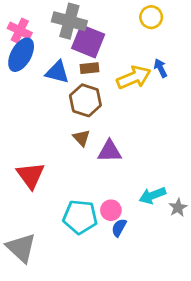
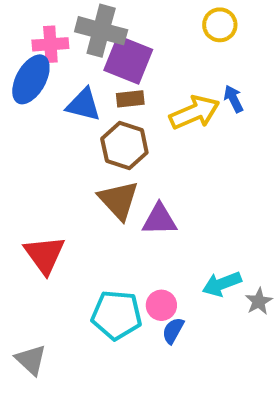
pink cross: (20, 31) -> (50, 44), moved, turned -30
brown triangle: (81, 138) -> (119, 200), size x1.6
gray triangle: (21, 248) -> (31, 360), size x0.7

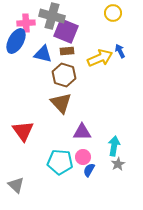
purple triangle: (159, 220) -> (82, 132), moved
cyan arrow: (222, 284) -> (114, 146), turned 120
gray star: (259, 301) -> (118, 164), moved

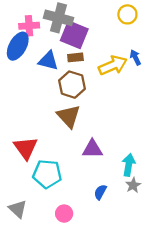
pink circle: (83, 157) -> (64, 214), moved
cyan pentagon: (60, 162) -> (47, 174), moved

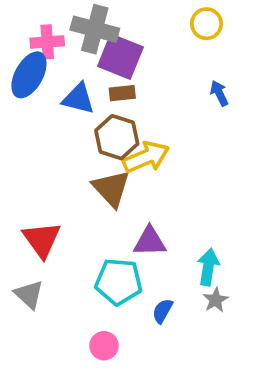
yellow arrow: (113, 65) -> (146, 157), moved
cyan pentagon: (47, 174) -> (119, 282), moved
gray triangle: (18, 209) -> (29, 294), moved

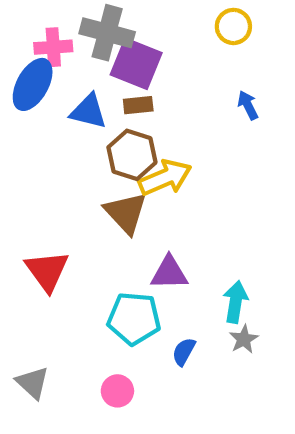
gray triangle: (29, 294) -> (33, 383), moved

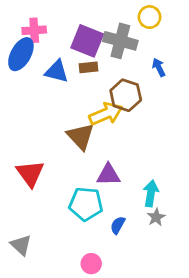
gray cross: (107, 33) -> (120, 41), moved
brown hexagon: (132, 155) -> (126, 95), moved
pink circle: (117, 391) -> (91, 264), moved

